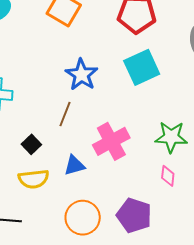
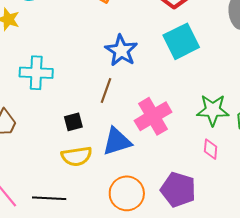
black square: (31, 144) -> (73, 122), turned 30
blue triangle: (74, 165) -> (117, 141), size x1.4

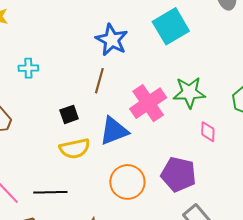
cyan cross: (36, 73) -> (28, 68), size x0.6
green star: (213, 110) -> (189, 93), moved

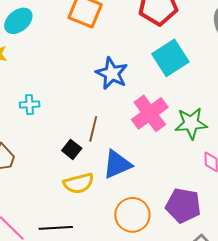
brown line: (99, 81) -> (93, 129), moved
pink cross: (148, 103) -> (150, 113), moved
black square: (69, 114) -> (72, 149), turned -30

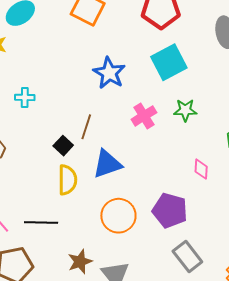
pink cross: (150, 113) -> (144, 116), size x0.7
green star: (191, 123) -> (185, 110), moved, size x0.7
yellow semicircle: (79, 183) -> (67, 180), turned -80

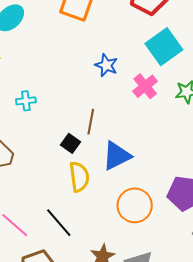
blue star: (109, 73) -> (106, 65), size x0.7
pink cross: (144, 116) -> (145, 86), moved
black line: (41, 223) -> (59, 223), turned 56

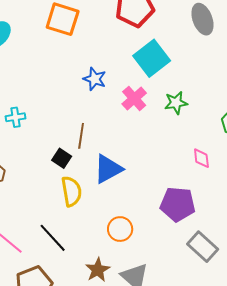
orange circle: (135, 205) -> (120, 229), moved, size x0.7

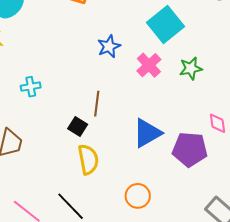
blue star: (95, 79) -> (109, 46), turned 30
blue triangle: (108, 169) -> (147, 133), moved
purple pentagon: (178, 204) -> (190, 149), moved

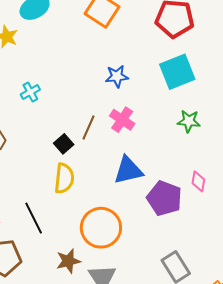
pink cross: (149, 65) -> (122, 120), moved, turned -30
cyan cross: (31, 87) -> (30, 92), turned -36
orange circle: (138, 196) -> (101, 228), size x1.6

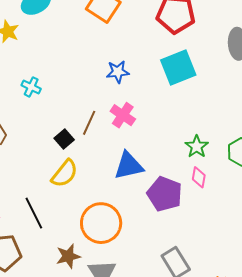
cyan cross: (30, 92) -> (31, 87), turned -36
green star: (189, 121) -> (197, 147), moved, turned 30
yellow semicircle: (64, 178) -> (65, 174), turned 32

